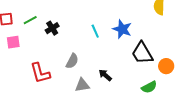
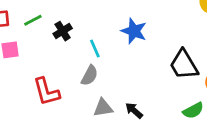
blue star: (122, 29) -> (134, 31), moved
cyan line: (95, 31) -> (95, 49), moved
black arrow: (105, 75) -> (134, 110), moved

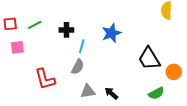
black cross: (63, 31) -> (66, 30), moved, turned 32
blue star: (134, 31) -> (111, 33), turned 30
cyan line: (95, 49) -> (82, 46), turned 40

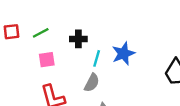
blue star: (111, 33) -> (123, 54), moved
pink square: (17, 47) -> (47, 60), moved

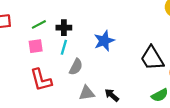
green line: (41, 33) -> (39, 24), moved
cyan line: (97, 58) -> (64, 47), moved

